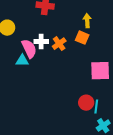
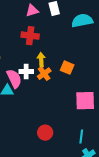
yellow arrow: (87, 21) -> (41, 60), moved
red circle: (86, 103) -> (45, 133), moved

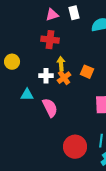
pink semicircle: (14, 79) -> (50, 108), moved
red circle: (45, 133) -> (75, 147), moved, size x1.5

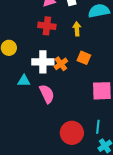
yellow arrow: (61, 64) -> (77, 29), moved
white cross: (46, 76) -> (43, 62), size x1.5

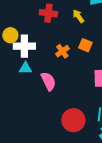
yellow arrow: (77, 29) -> (78, 16), turned -32
white cross: (43, 62) -> (24, 46), moved

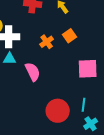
orange square: (85, 45) -> (70, 36), turned 32

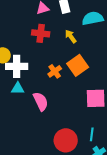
orange square: (70, 36) -> (78, 65), size x1.5

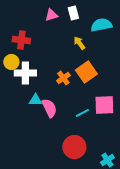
red cross: (41, 33) -> (21, 40), moved
cyan triangle: (18, 88) -> (35, 100), moved
cyan line: (92, 134) -> (82, 113), moved, turned 56

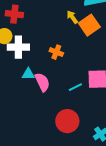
orange square: (86, 72) -> (89, 25), moved
orange cross: (63, 78) -> (56, 52), turned -32

